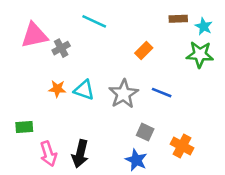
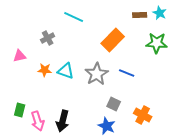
cyan star: (204, 26) -> (160, 13), moved
pink triangle: (34, 35) -> (20, 56), moved, size x0.6
orange rectangle: (144, 51) -> (113, 40), size x1.6
green rectangle: (24, 127) -> (20, 110), moved, turned -72

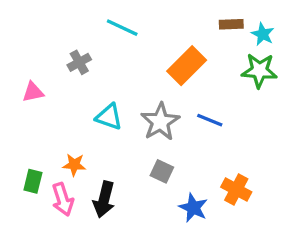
cyan star: (160, 13) -> (263, 34), moved
orange star: (45, 70) -> (74, 165), moved
gray square: (114, 104) -> (162, 171), moved
blue star: (107, 126) -> (193, 208), moved

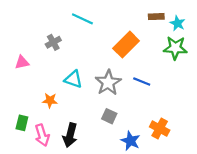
orange star: (74, 165) -> (50, 100), moved

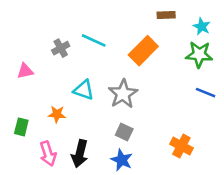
brown rectangle: (156, 17) -> (166, 15), moved
cyan line: (82, 19) -> (94, 40), moved
blue line: (142, 81) -> (206, 93), moved
green rectangle: (22, 123) -> (21, 127), moved
blue star: (131, 141) -> (122, 160), moved

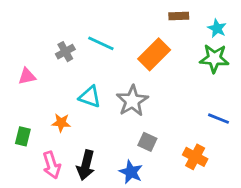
blue line: (206, 93) -> (218, 119), moved
gray square: (124, 132) -> (147, 142), moved

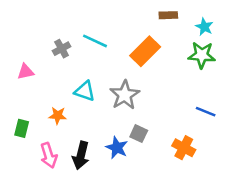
blue star: (131, 172) -> (117, 148), moved

